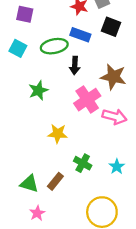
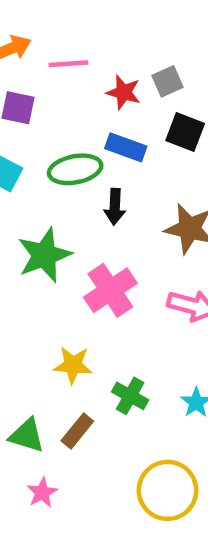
green star: (38, 90) -> (44, 255), size x1.4
pink cross: (87, 100) -> (110, 290), moved
yellow star: (58, 134) -> (73, 365), moved

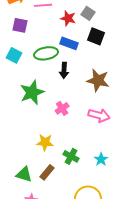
gray square: (168, 81) -> (88, 13), turned -32
pink cross: (110, 290) -> (62, 108), size x0.6

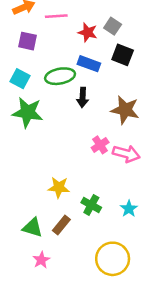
green star: (32, 92) -> (28, 112), moved, turned 30
pink cross: (62, 108) -> (100, 145), moved

